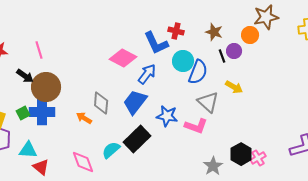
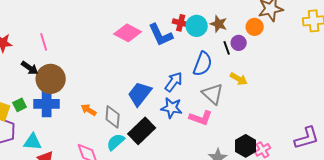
pink diamond: (123, 58) -> (128, 33), moved
cyan circle: (183, 61) -> (197, 26), moved
blue arrow: (147, 74) -> (174, 82), moved
gray diamond: (101, 103) -> (113, 117), moved
green square: (23, 113) -> (20, 105), moved

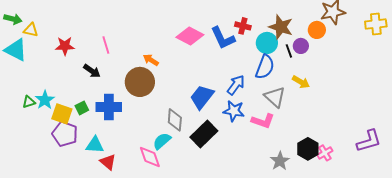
brown star: (219, 24) -> (281, 27), size x1.4
cyan circle: (197, 26) -> (267, 43), moved
brown circle: (51, 79) -> (140, 82), moved
orange arrow: (89, 110) -> (151, 60), moved
cyan semicircle: (116, 142) -> (162, 141), moved

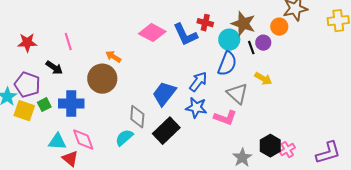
purple pentagon: (65, 134) -> (27, 85), moved
purple L-shape: (369, 141) -> (328, 153), moved
pink diamond: (150, 157) -> (83, 140), moved

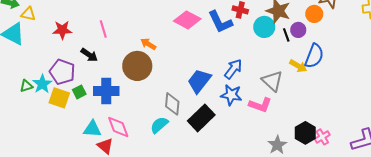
blue semicircle: (227, 64) -> (314, 56), moved

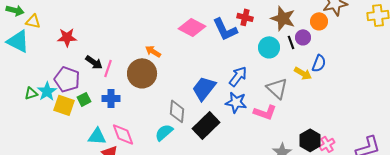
cyan circle: (264, 27) -> (269, 47), moved
pink line: (103, 29) -> (108, 68), moved, turned 36
blue semicircle: (314, 56) -> (319, 63), size x0.7
blue cross: (106, 91) -> (111, 98), size x0.7

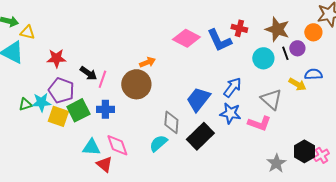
red star: (67, 37) -> (56, 58), moved
orange arrow: (153, 51) -> (147, 62), turned 126
blue semicircle: (319, 63) -> (313, 74), turned -114
cyan star: (47, 91) -> (41, 102), turned 30
green square: (84, 99) -> (78, 110), size x1.6

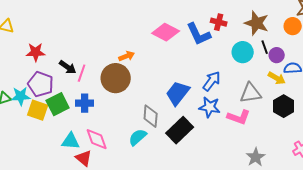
purple circle: (297, 48) -> (277, 55), moved
gray triangle: (271, 99) -> (251, 93), turned -50
black hexagon: (304, 151) -> (284, 106), moved

